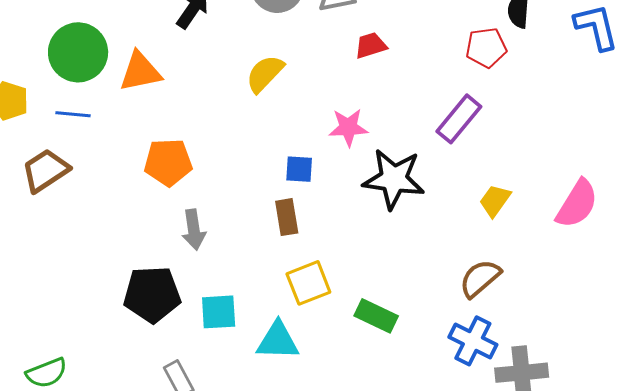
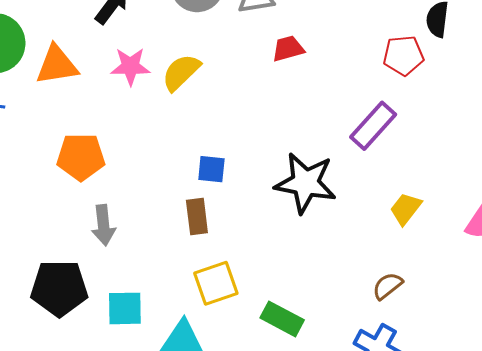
pink star: (348, 127) -> (130, 66), moved
brown semicircle: (480, 278) -> (388, 286), size x0.7

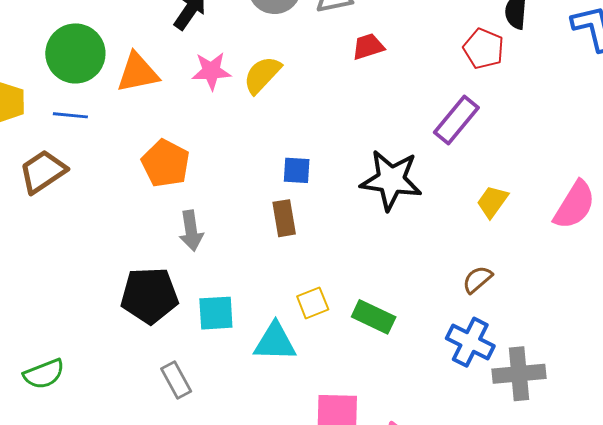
red pentagon: (403, 56) -> (484, 49), turned 30
orange pentagon: (81, 157) -> (166, 163), turned 30
yellow square: (216, 283) -> (313, 303), moved, size x0.7

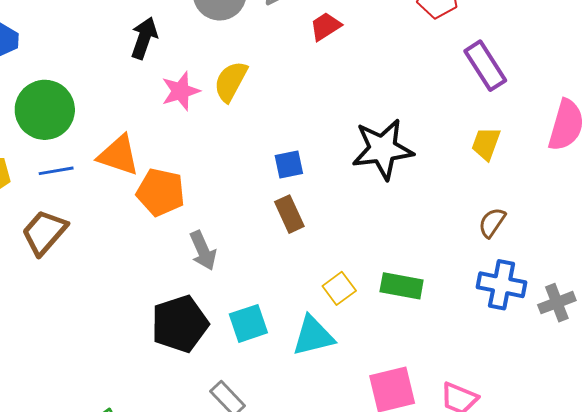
orange triangle: (138, 73) -> (119, 155), moved, turned 45
purple rectangle: (456, 120) -> (485, 66), moved, turned -57
gray cross: (519, 374) -> (557, 303), size x0.7

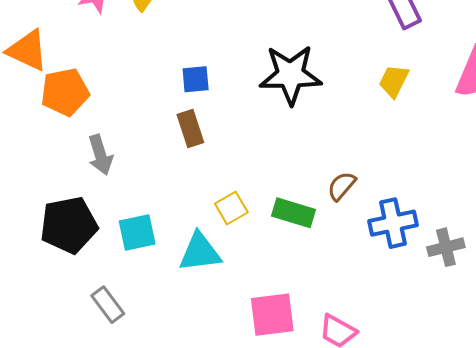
orange pentagon: (161, 192) -> (65, 92), turned -30
brown semicircle: (492, 222) -> (342, 186), moved
blue cross: (502, 285) -> (393, 223), turned -30

